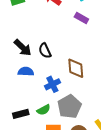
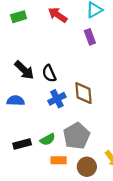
purple rectangle: (81, 18) -> (90, 37), turned 40
blue semicircle: (26, 72) -> (16, 101), moved
blue cross: (52, 84) -> (57, 99), moved

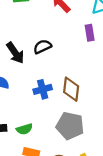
black semicircle: (49, 73) -> (42, 47), moved, turned 78
gray pentagon: (77, 136) -> (70, 126), moved, turned 30

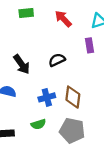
black semicircle: (42, 47) -> (57, 60), moved
green semicircle: (24, 129) -> (38, 124), moved

